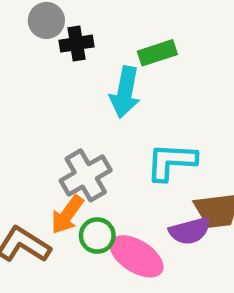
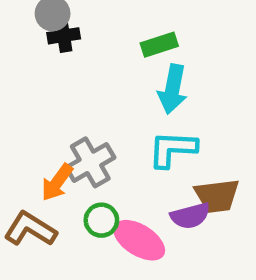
black cross: (76, 44) -> (64, 36), moved
cyan arrow: (125, 92) -> (173, 89), moved
orange arrow: (67, 215) -> (57, 182), moved

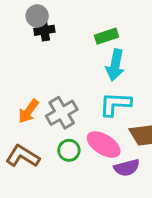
orange arrow: (57, 182) -> (28, 111), moved
purple semicircle: (190, 216) -> (127, 168), moved
pink ellipse: (139, 240) -> (104, 145), moved

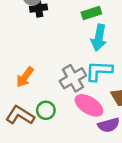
gray cross: (62, 113) -> (73, 78), moved
green circle: (69, 150) -> (46, 110), moved

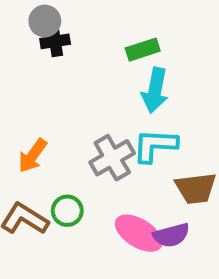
pink ellipse: (89, 105) -> (139, 233), moved

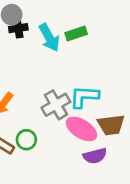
cyan arrow: (155, 90) -> (49, 38), moved, turned -40
pink ellipse: (139, 233) -> (81, 129), moved

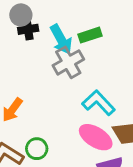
cyan L-shape: (84, 97) -> (99, 103), turned 44
gray cross: (56, 105) -> (68, 62), moved

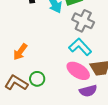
gray cross: (68, 62) -> (83, 21), moved, turned -35

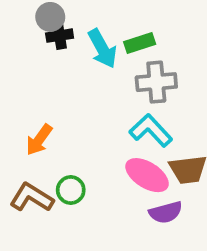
gray cross: (83, 21) -> (156, 82), turned -30

